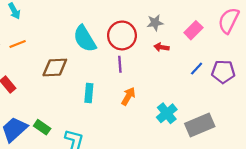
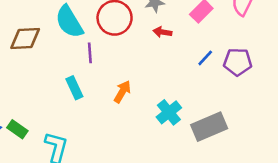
purple line: (120, 64) -> (90, 53), moved
brown diamond: (55, 67) -> (25, 39), moved
cyan rectangle: (89, 93) -> (74, 88), turned -30

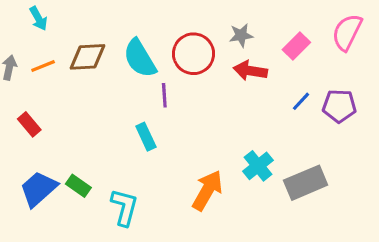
red arrow: (162, 32) -> (250, 71), size x1.5
brown diamond: (25, 39) -> (88, 57), moved
orange arrow: (122, 92) -> (207, 190), moved, size x1.5

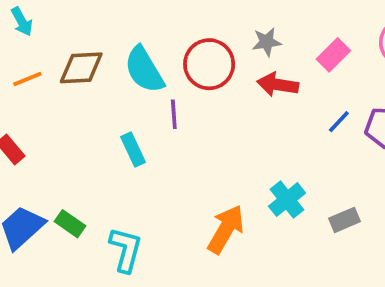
cyan rectangle: (146, 137) -> (133, 149), moved
gray rectangle: (306, 183) -> (344, 220), size x0.6

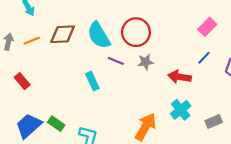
gray star: (267, 42) -> (146, 62), moved
red arrow: (278, 85) -> (180, 77), moved
purple line: (174, 114) -> (116, 61), turned -63
blue line: (339, 122) -> (204, 58), moved

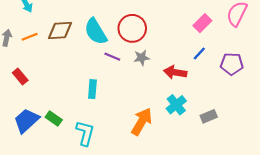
cyan rectangle: (92, 81) -> (92, 89), moved, turned 30

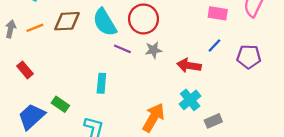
pink rectangle: (202, 23) -> (218, 13), turned 54
gray rectangle: (209, 116) -> (213, 121), moved
green rectangle: (54, 118) -> (60, 104), moved

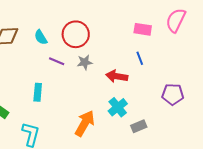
cyan semicircle: (105, 22) -> (41, 37), size x0.6
blue line: (214, 46) -> (140, 58), turned -64
purple pentagon: (249, 57) -> (173, 94), moved

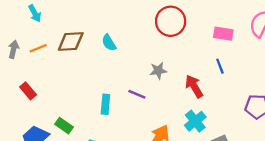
red circle: (76, 34) -> (171, 21), moved
purple line: (57, 61) -> (137, 94), moved
red arrow: (117, 76) -> (194, 86), turned 50

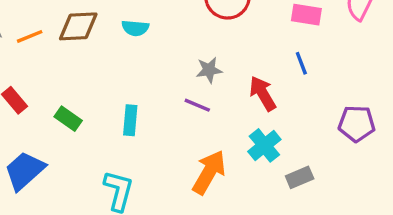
cyan semicircle: (109, 43) -> (135, 28), turned -54
purple line: (137, 94) -> (197, 105), moved
green rectangle: (64, 126) -> (68, 119), moved

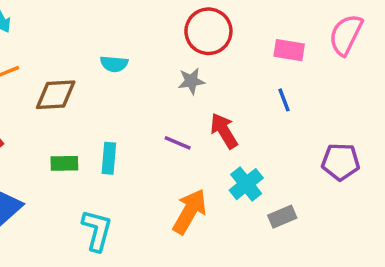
brown diamond: (78, 26) -> (56, 95), moved
gray star: (209, 70) -> (191, 81), moved
red arrow: (263, 93) -> (224, 131), moved
green rectangle: (68, 119) -> (64, 163), moved, turned -36

